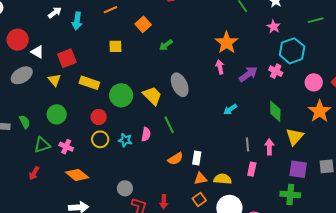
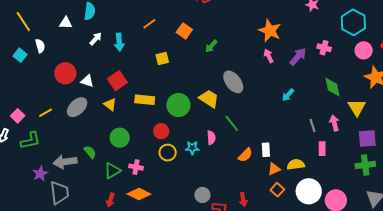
cyan hexagon: (292, 51) -> (353, 22), moved
orange diamond: (77, 175) -> (139, 194), moved

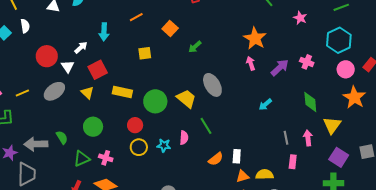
white arrow: (96, 39) -> (81, 48), moved
white triangle: (87, 81) -> (68, 66), turned 32
purple square: (367, 139) -> (339, 157), turned 30

